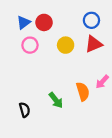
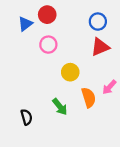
red circle: (44, 22) -> (47, 15), moved
pink circle: (30, 45) -> (48, 45), moved
yellow circle: (66, 45) -> (70, 72), moved

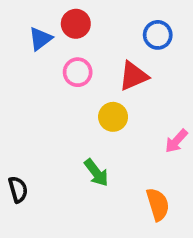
red triangle: (100, 47) -> (134, 76), moved
orange semicircle: (89, 98) -> (158, 204), moved
black semicircle: (26, 117) -> (18, 189), moved

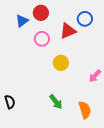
red triangle: (134, 76) -> (68, 31), moved
green arrow: (96, 173) -> (56, 102), moved

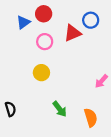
yellow circle: (61, 63) -> (41, 73), moved

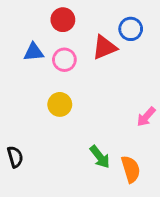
blue triangle: (23, 22) -> (34, 52), moved, turned 32
green arrow: (60, 109) -> (100, 157), moved

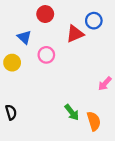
blue triangle: (34, 52) -> (24, 37), turned 48
pink circle: (64, 60) -> (46, 55), moved
yellow circle: (60, 104) -> (12, 63), moved

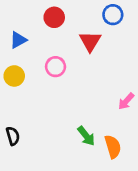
blue circle: (94, 21) -> (113, 15), moved
red triangle: (75, 34) -> (90, 41), turned -36
blue triangle: (24, 37) -> (18, 40), moved, turned 48

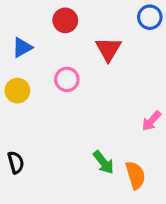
blue circle: (113, 15) -> (150, 17), moved

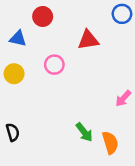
red circle: (65, 20) -> (43, 16), moved
blue triangle: (22, 48) -> (18, 39), turned 42
red triangle: (108, 49) -> (88, 40), turned 50

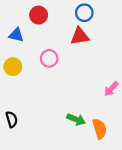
blue circle: (122, 14) -> (84, 13), moved
green arrow: (84, 132) -> (76, 119), turned -30

